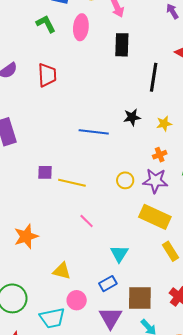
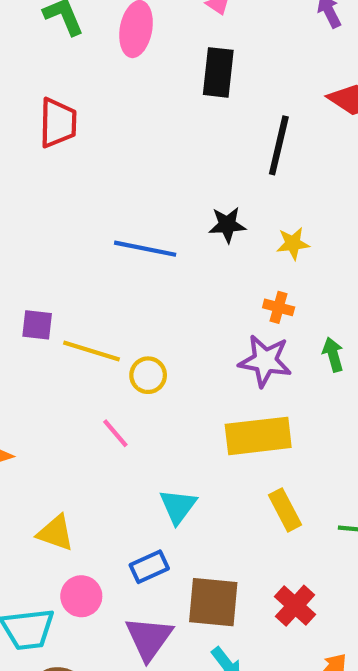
orange cross: (160, 155) -> (279, 307), turned 32
yellow circle: (125, 180) -> (148, 375), moved
yellow rectangle: (155, 217) -> (258, 436), turned -36

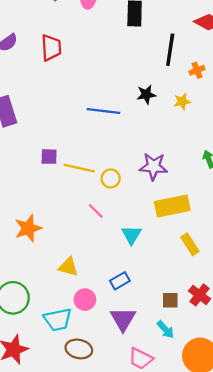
orange cross: (279, 307) -> (197, 70), moved, turned -32
purple star: (265, 361) -> (153, 166), moved
cyan triangle: (178, 506) -> (132, 235), moved
brown square: (213, 602) -> (170, 300), moved, size x0.6

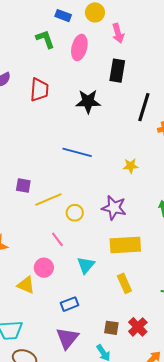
black star: (146, 95) -> (88, 101), moved, size x1.4
yellow star: (182, 102) -> (131, 166), moved
yellow line: (79, 168) -> (48, 200), turned -44
yellow rectangle: (190, 244) -> (124, 283), moved
pink circle: (85, 300) -> (44, 268), moved

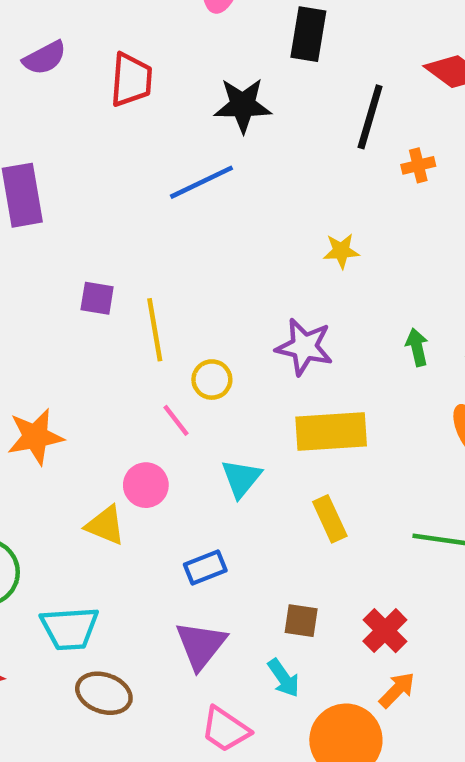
blue line: (77, 152) -> (202, 182), moved, turned -40
yellow line: (48, 200) -> (155, 330), turned -76
yellow circle: (75, 213) -> (212, 380), moved
red cross: (138, 327) -> (385, 631), moved

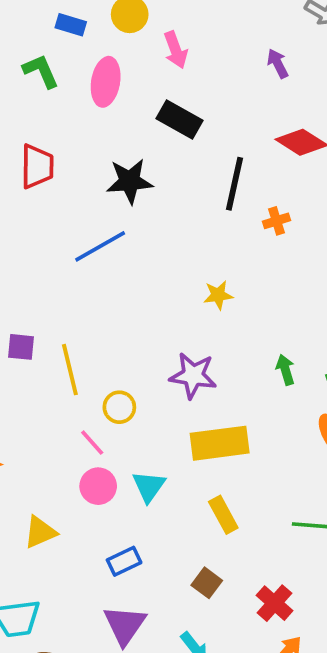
black rectangle: (308, 34) -> (179, 120), turned -66
pink circle: (146, 485) -> (98, 486), moved
yellow triangle: (105, 525) -> (40, 532), turned -42
brown square: (301, 621) -> (207, 583), moved, turned 32

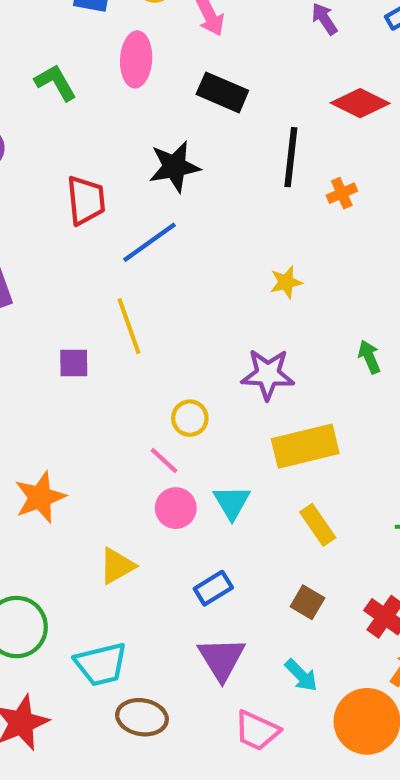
green L-shape: (41, 71) -> (56, 82), moved
red trapezoid: (37, 166) -> (86, 200), moved
yellow line: (70, 370) -> (129, 326), moved

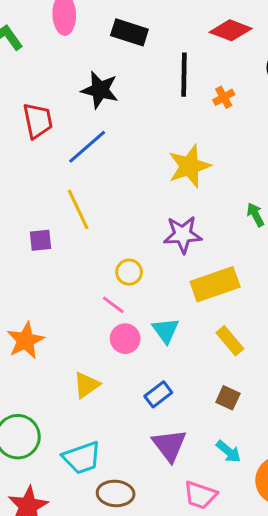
black star: (175, 167) -> (100, 90), turned 30
yellow star: (286, 282) -> (189, 166), size x1.8

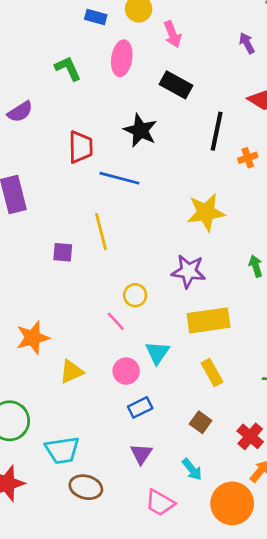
blue line: (87, 147) -> (119, 178), turned 45
pink circle: (125, 339) -> (126, 371), moved
yellow triangle: (86, 385) -> (71, 372), moved
purple triangle: (169, 445) -> (141, 454), size x0.7

